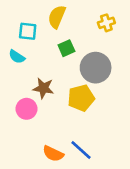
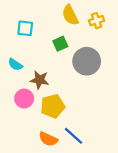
yellow semicircle: (57, 17) -> (70, 15), moved, turned -50
cyan semicircle: (17, 57) -> (15, 64), moved
yellow pentagon: (81, 98) -> (53, 106), moved

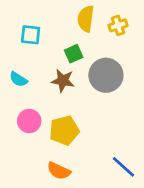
yellow semicircle: (70, 15) -> (86, 19), turned 35
brown star: (39, 80) -> (63, 81), moved
blue line: (73, 136) -> (123, 167), moved

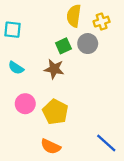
cyan square: (31, 35) -> (13, 30), moved
gray circle: (106, 75) -> (88, 44), moved, size x0.7
yellow pentagon: (64, 130) -> (55, 112), turned -30

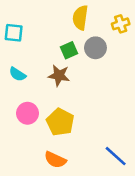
yellow cross: (102, 22) -> (121, 24), moved

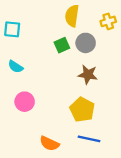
brown star: (59, 75) -> (88, 75), moved
yellow pentagon: (60, 122) -> (82, 110), moved
blue line: (116, 156) -> (89, 139), moved, turned -30

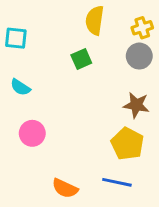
gray circle: (86, 43) -> (139, 56), moved
brown star: (88, 75) -> (136, 105), moved
yellow pentagon: (82, 110) -> (127, 144), moved

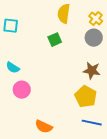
yellow cross: (142, 28) -> (96, 19), turned -32
cyan semicircle: (20, 87) -> (13, 68), moved
blue line: (117, 182) -> (92, 123), moved

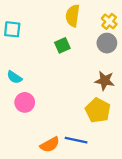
blue line: (92, 123) -> (76, 140), moved
orange semicircle: (44, 127) -> (50, 145), turned -54

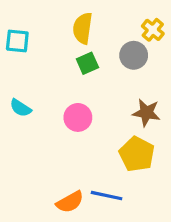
yellow semicircle: (73, 16) -> (83, 28), moved
gray circle: (107, 43) -> (134, 55), moved
pink circle: (25, 102) -> (78, 117), moved

